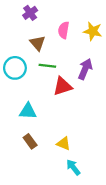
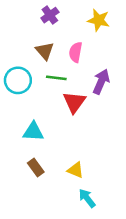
purple cross: (30, 13) -> (50, 15), moved
pink semicircle: (64, 30) -> (76, 52), moved
yellow star: (93, 31) -> (99, 20), moved
red triangle: (62, 86) -> (74, 102), turned -36

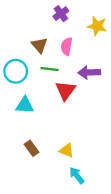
purple cross: (50, 15) -> (61, 14), moved
yellow star: (99, 20) -> (97, 26), moved
purple arrow: (101, 82) -> (89, 72), turned -115
cyan triangle: (33, 132) -> (25, 105), moved

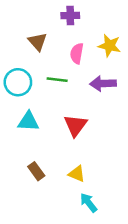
purple cross: (61, 14) -> (70, 15), turned 35
yellow star: (97, 26) -> (110, 46), moved
brown triangle: (39, 45) -> (38, 42), moved
red triangle: (65, 90) -> (75, 125), moved

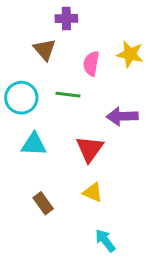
purple cross: (70, 15) -> (66, 18), moved
purple arrow: (103, 84) -> (122, 116), moved
yellow triangle: (77, 174) -> (93, 192), moved

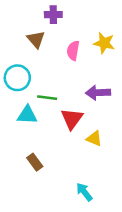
green line: (68, 95) -> (47, 98), moved
yellow triangle: (93, 192) -> (94, 139), moved

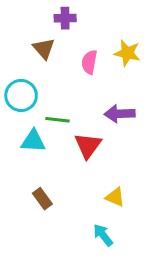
yellow triangle: (94, 139) -> (115, 197), moved

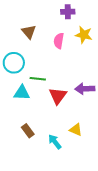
purple cross: (65, 18) -> (68, 12), moved
purple arrow: (120, 114) -> (85, 89), moved
cyan arrow: (103, 235) -> (55, 142), moved

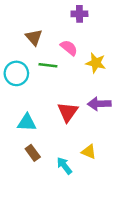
yellow star: (84, 35) -> (96, 63), moved
pink semicircle: (59, 41) -> (69, 48), turned 119
green line: (38, 79) -> (48, 65), moved
cyan triangle: (22, 93) -> (27, 122), moved

